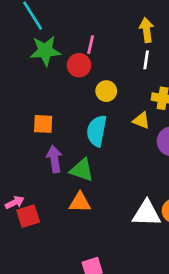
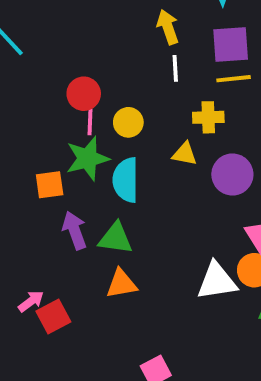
pink line: (91, 45) -> (90, 122), moved
green star: (45, 51) -> (87, 158), moved

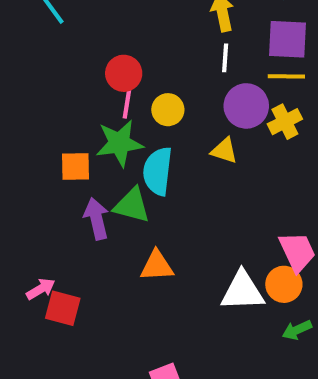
yellow cross: (208, 117) -> (285, 122), moved, turned -32
purple circle: (232, 175) -> (246, 106), moved
green triangle: (115, 238) -> (132, 205), moved
orange triangle: (121, 284) -> (157, 266), moved
red square: (53, 316) -> (63, 308), turned 36

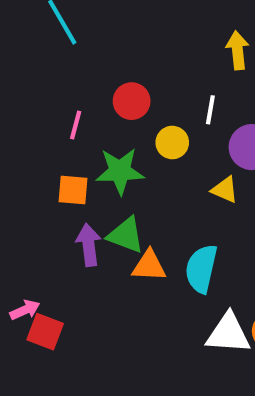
white line: (225, 58) -> (210, 110), moved
pink line: (127, 104) -> (76, 125), moved
cyan semicircle: (158, 171) -> (201, 269), moved
orange triangle: (157, 266) -> (149, 266), moved

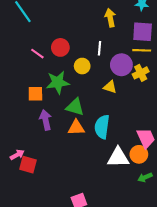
pink line: (76, 125) -> (37, 54), moved, turned -64
green triangle: (126, 235) -> (75, 107), moved

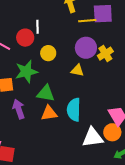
white line: (100, 48) -> (38, 27), moved
yellow line: (142, 50) -> (87, 21), moved

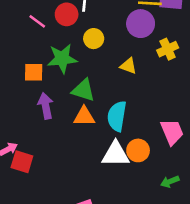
purple circle: (86, 48) -> (141, 24), moved
orange circle: (112, 132) -> (138, 150), moved
white triangle: (93, 138) -> (115, 154), moved

